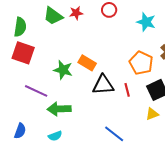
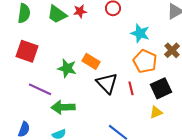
cyan star: (146, 22) -> (140, 33), moved
green semicircle: (20, 27) -> (24, 13), moved
black triangle: (103, 85) -> (107, 83), turned 50

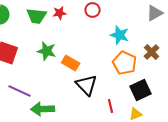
green trapezoid: (57, 14) -> (37, 16), turned -30
green star: (67, 68) -> (47, 51), moved
red line: (131, 88) -> (111, 106), moved

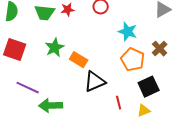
green star: (47, 51) -> (55, 48), turned 30
black triangle: (87, 85) -> (95, 82), turned 50

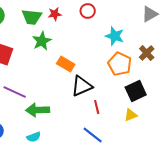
green star: (55, 48) -> (42, 41), moved
red line: (119, 103) -> (97, 107), moved

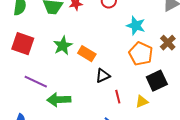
green star: (42, 41) -> (63, 46), moved
black triangle: (82, 86) -> (103, 76), size x0.7
yellow triangle: (131, 115) -> (142, 102), moved

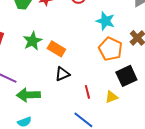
black triangle: (103, 76) -> (62, 74), moved

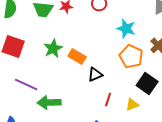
black triangle: (62, 74) -> (95, 74), moved
black square: (126, 76) -> (147, 84), turned -30
red line: (87, 92) -> (108, 100), turned 32

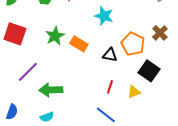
cyan star: (126, 28) -> (104, 16), moved
black triangle: (95, 74) -> (110, 55), moved, turned 35
purple line: (26, 84) -> (28, 72), turned -70

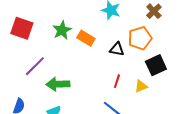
brown cross: (160, 33) -> (154, 11), moved
orange pentagon: (133, 44) -> (140, 38), turned 30
black square: (149, 71) -> (156, 65), turned 30

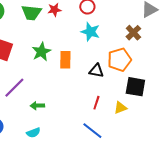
orange rectangle: (86, 38) -> (65, 60), turned 60
black square: (156, 65) -> (135, 87), turned 35
green arrow: (58, 84) -> (37, 106), size x0.6

